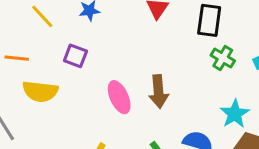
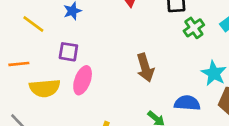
green cross: (223, 58) -> (194, 28), turned 36
pink ellipse: (119, 97) -> (83, 80), moved, turned 56

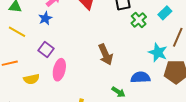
purple square: (68, 52) -> (46, 50), turned 35
yellow semicircle: (45, 88) -> (31, 79), size x0.7

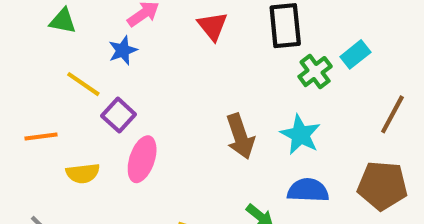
cyan rectangle: (165, 13) -> (355, 54), moved
yellow line: (17, 32) -> (83, 84), moved
cyan star: (158, 52) -> (300, 135), moved

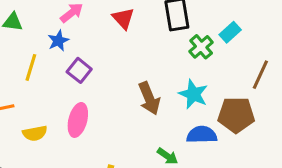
yellow line: (83, 84) -> (31, 67), turned 76
purple square: (119, 115) -> (79, 70), moved
brown pentagon: (382, 186) -> (236, 115), moved

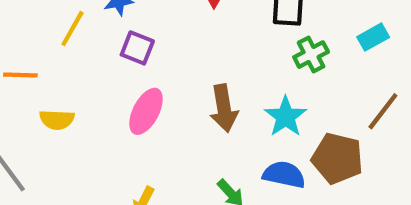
cyan rectangle: (230, 32) -> (373, 37), moved
purple square: (79, 70) -> (137, 48), turned -30
pink ellipse: (78, 120) -> (146, 111), moved

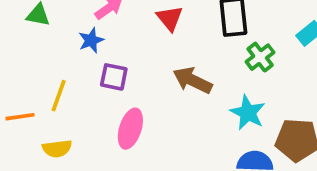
yellow line: (72, 29) -> (59, 96), moved
brown arrow: (224, 108) -> (192, 80), moved, turned 135

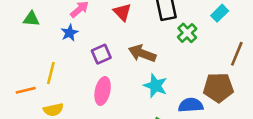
purple square: (114, 77) -> (101, 54), moved, turned -30
cyan star: (248, 113) -> (155, 86), moved

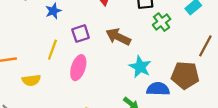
yellow line: (51, 73) -> (52, 50), moved
cyan star: (155, 86) -> (140, 67), moved

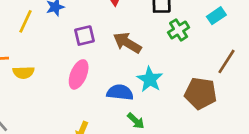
yellow line: (52, 50) -> (25, 21), moved
yellow semicircle: (31, 80) -> (24, 72), moved
blue semicircle: (158, 89) -> (120, 92), moved

